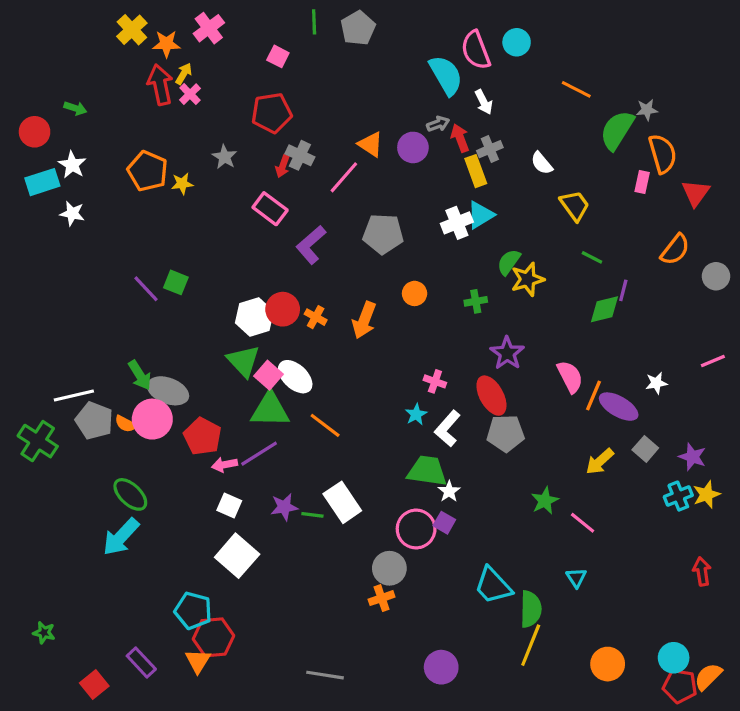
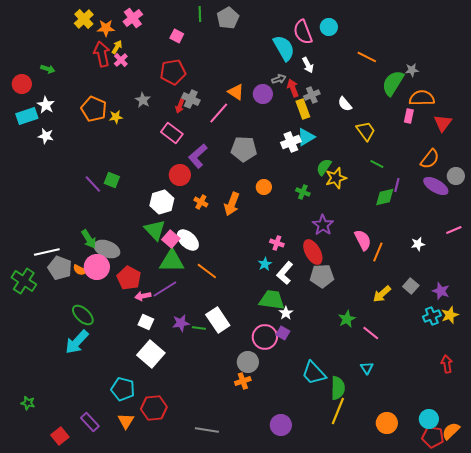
orange semicircle: (663, 154) -> (422, 98), turned -75
green cross: (476, 301) -> (303, 192), turned 32
red circle: (283, 309) -> (180, 175), moved
purple ellipse: (619, 407) -> (436, 186), moved
red hexagon: (214, 637) -> (154, 408), moved

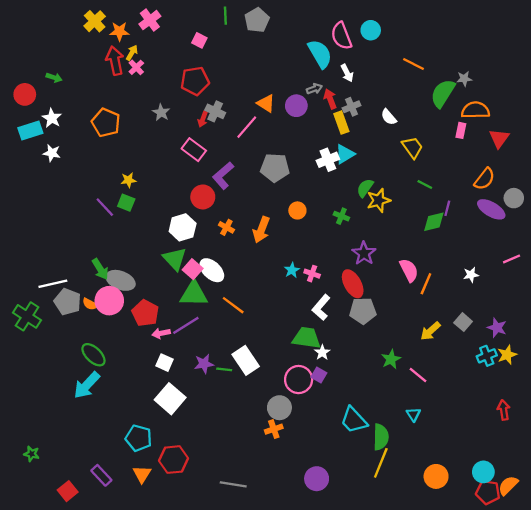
yellow star: (116, 117) -> (128, 180), moved
cyan star: (265, 264) -> (292, 270), moved

